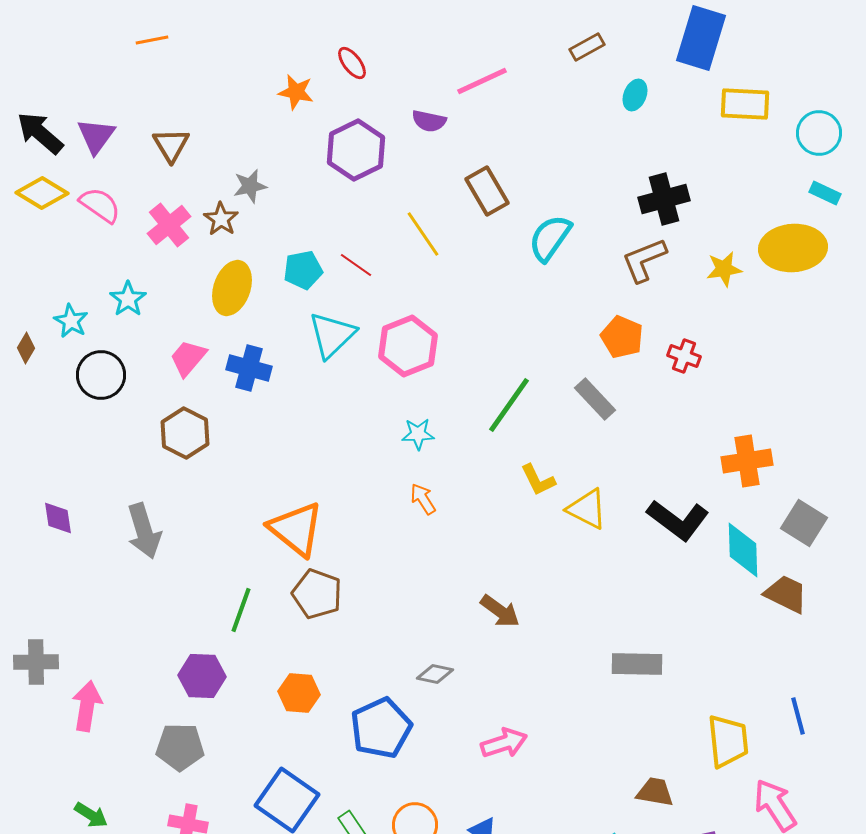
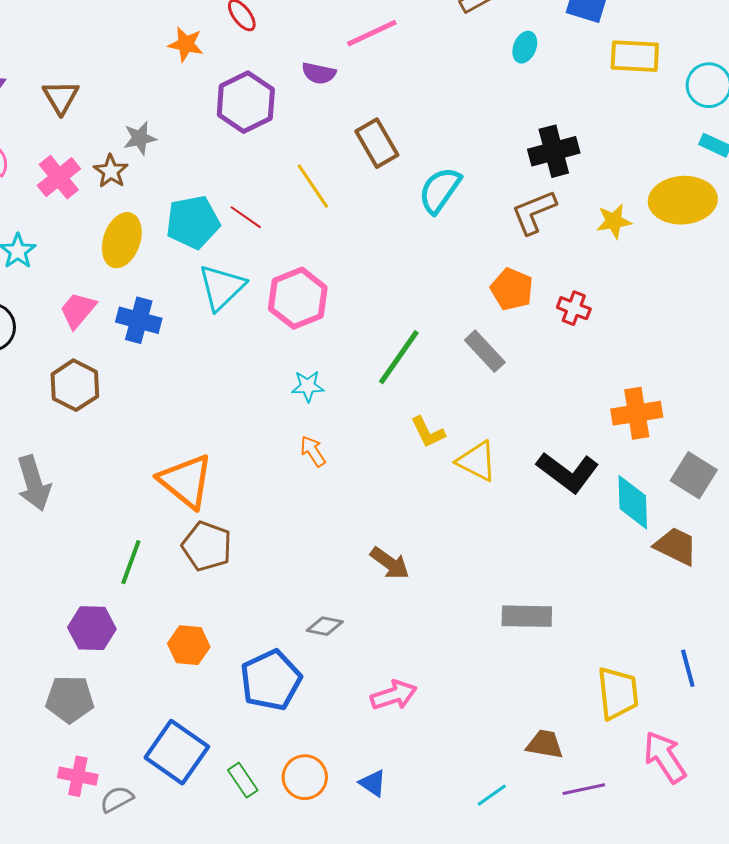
cyan pentagon: (303, 270) -> (193, 222), size x1.4

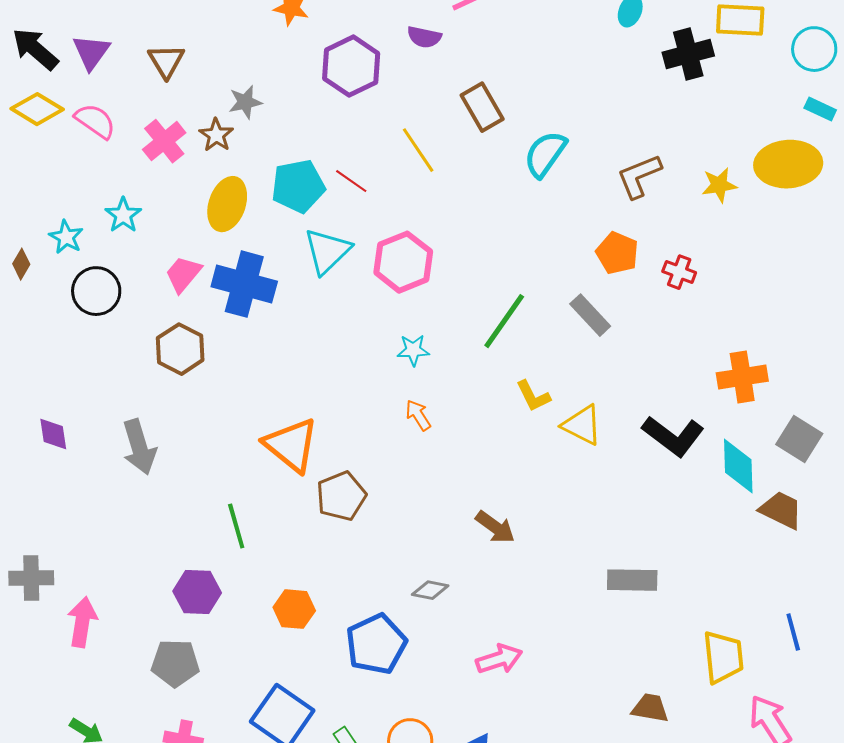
black cross: (554, 151) -> (688, 54), moved
blue cross: (139, 320) -> (244, 284), size x1.4
brown pentagon: (207, 546) -> (341, 496), moved, turned 30
green line: (131, 562) -> (236, 526), turned -36

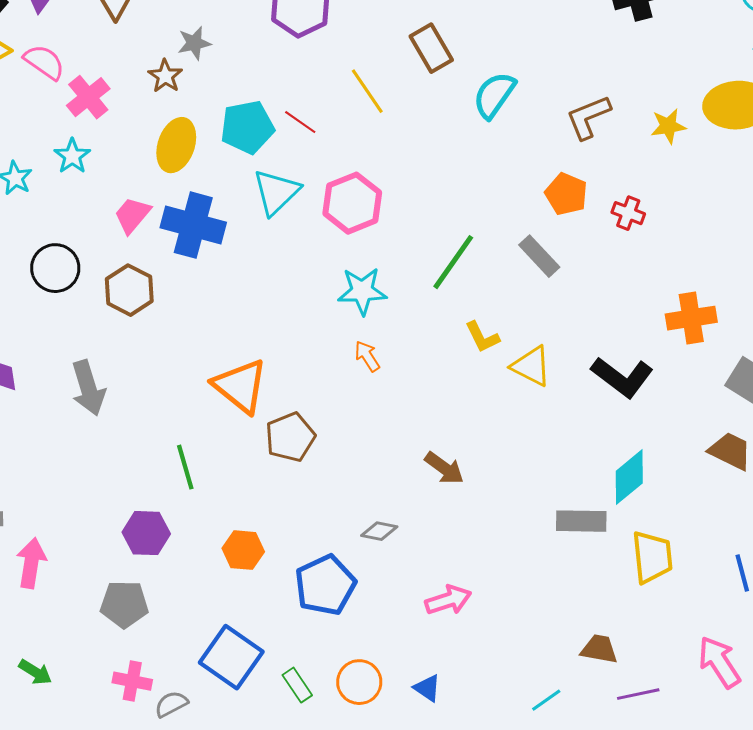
pink cross: (164, 141) -> (88, 97), moved
black circle: (96, 291) -> (55, 268), moved
cyan star: (413, 350) -> (362, 291), size x1.5
cyan diamond: (738, 466) -> (629, 477), moved, turned 52
yellow trapezoid: (723, 657) -> (652, 557), moved

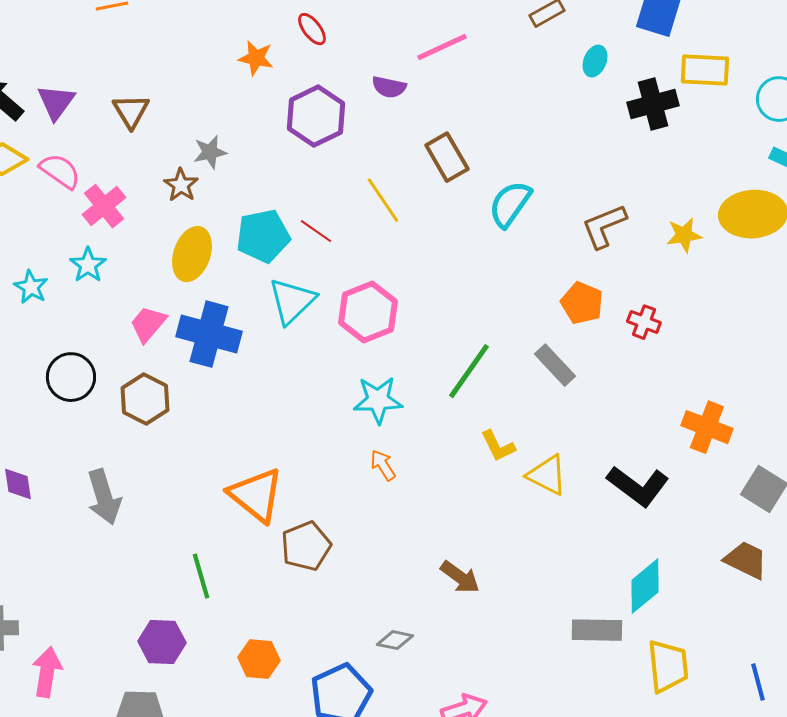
orange cross: (691, 318) -> (707, 427), turned 30

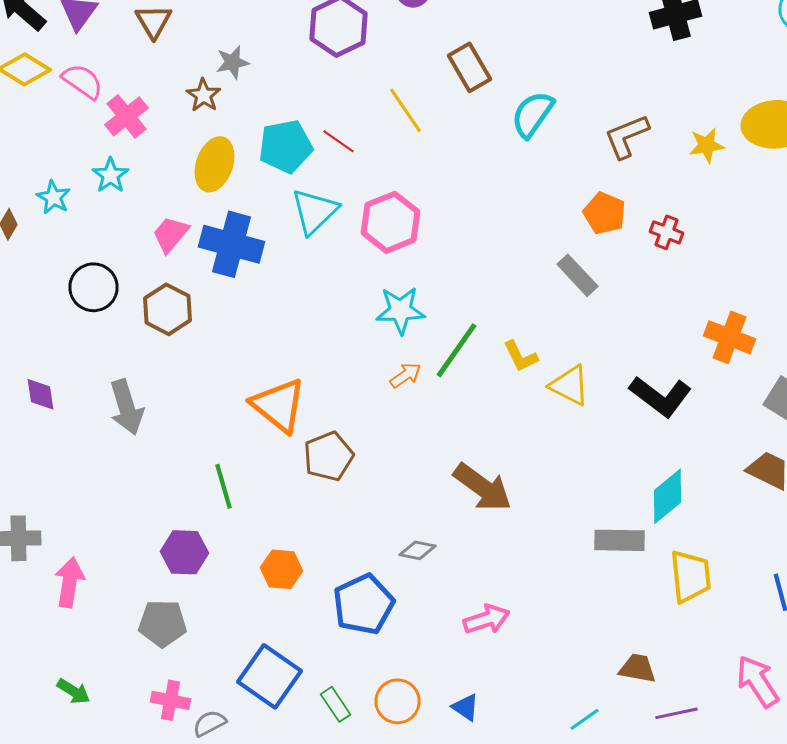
green line: (469, 371) -> (456, 350), moved
orange arrow: (383, 465) -> (406, 375), turned 88
brown arrow: (460, 577) -> (482, 487), size x1.5

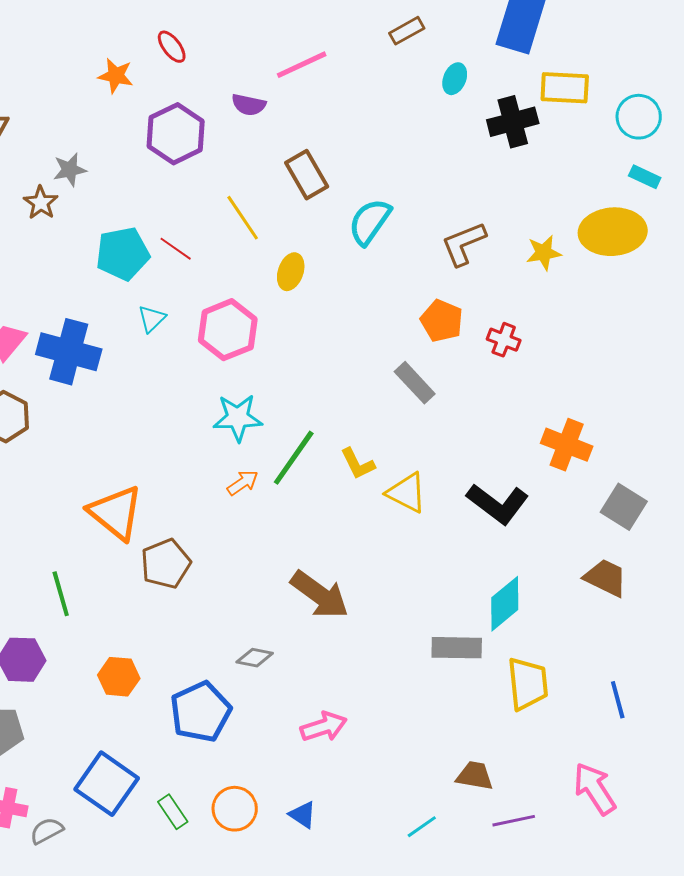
yellow ellipse: (214, 164) -> (291, 272), moved, size x0.7
cyan triangle: (314, 211) -> (152, 319), size x0.6

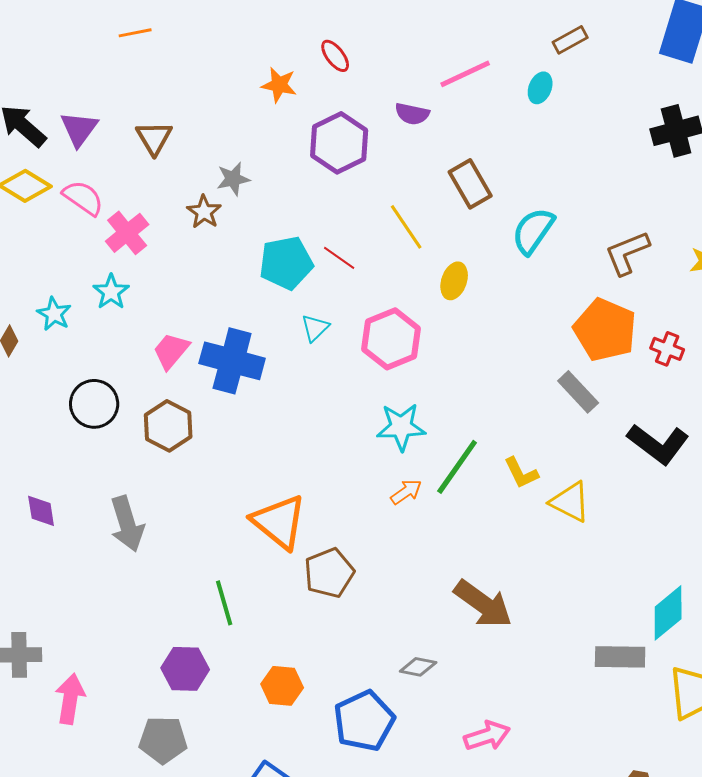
cyan ellipse: (455, 79) -> (540, 88), moved
orange pentagon: (442, 321) -> (605, 330), size x1.5
black L-shape: (498, 504) -> (658, 444), moved

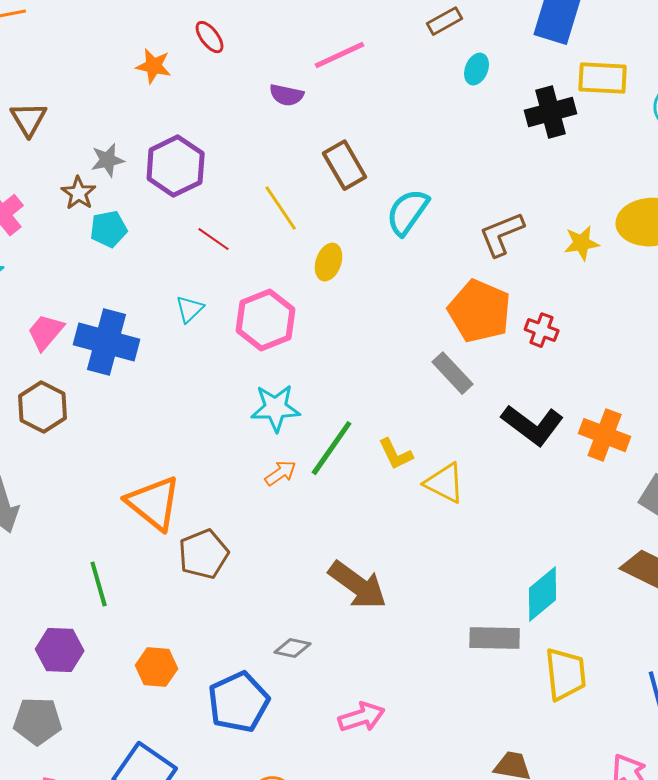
cyan ellipse: (540, 88) -> (477, 69), moved
purple hexagon: (339, 143) -> (176, 166), moved
cyan pentagon: (286, 263) -> (109, 229), moved, size x0.7

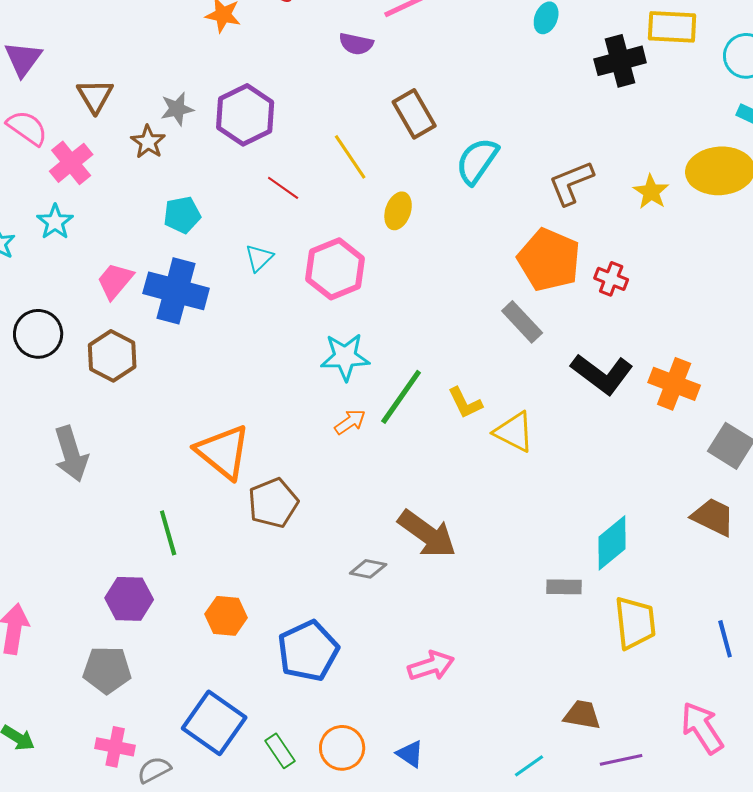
brown triangle: (29, 119) -> (95, 96), moved
cyan pentagon: (109, 229) -> (182, 215), moved
yellow star: (582, 243) -> (651, 192), turned -30
gray rectangle: (495, 638) -> (564, 587), size x0.7
gray diamond: (293, 648) -> (368, 569), moved

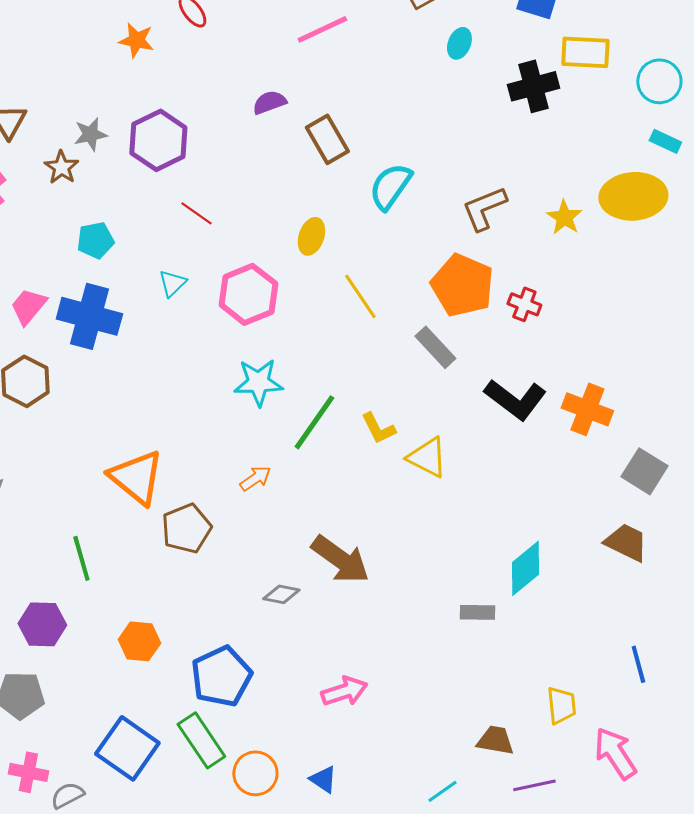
purple semicircle: (356, 44) -> (269, 102), moved, turned 148
yellow line: (350, 157) -> (360, 296), moved
orange arrow: (350, 422) -> (255, 478), moved
yellow trapezoid: (635, 623) -> (561, 705), moved, size x0.7
green rectangle: (280, 751) -> (201, 740), moved, size x1.6

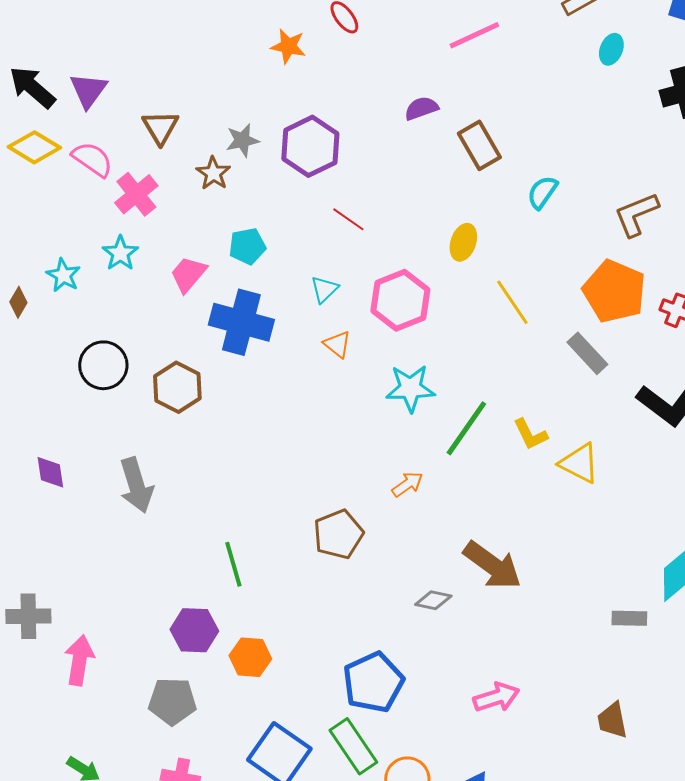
cyan semicircle: (390, 186) -> (542, 192), size x0.7
pink trapezoid: (28, 306) -> (188, 274), moved
orange triangle: (136, 477) -> (337, 344), moved, size x0.5
orange hexagon: (139, 641) -> (250, 657), moved
brown trapezoid: (495, 740) -> (612, 720), moved, turned -111

